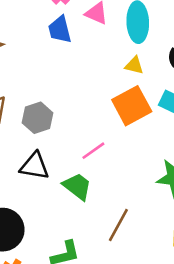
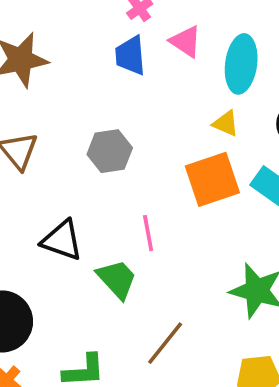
gray hexagon: (37, 118) -> (110, 151), moved
pink line: (93, 151) -> (148, 233), turned -75

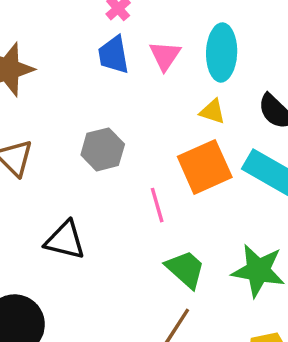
pink triangle: (186, 41) -> (165, 56), moved, turned 36
pink line: (148, 233) -> (157, 205), moved
green trapezoid: (117, 279) -> (185, 269), moved

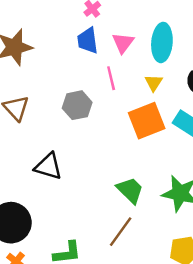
yellow triangle: (212, 112) -> (154, 83), turned 42
pink line: (157, 205) -> (111, 78), moved

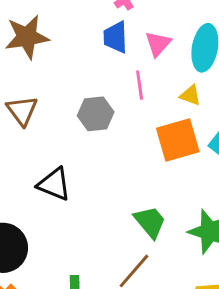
yellow triangle: (154, 83) -> (190, 95), turned -48

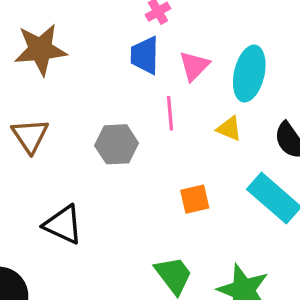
orange square: (178, 140) -> (195, 199), moved, size x0.6

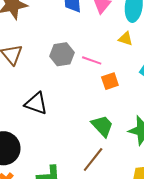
pink line: (170, 113) -> (92, 60), moved, turned -60

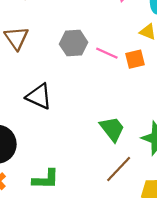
orange square: (110, 81) -> (135, 59), moved
brown line: (93, 160) -> (119, 169), moved

